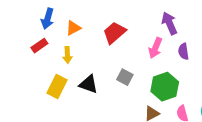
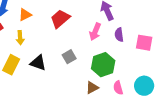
gray square: (125, 77) -> (69, 57), turned 32

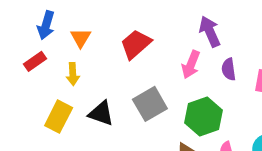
orange triangle: (25, 15) -> (81, 38), turned -32
gray square: (69, 57) -> (150, 104), size x1.5

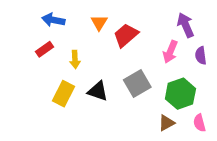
blue arrow: (46, 25) -> (53, 20), turned 85
orange triangle: (81, 38) -> (99, 23), moved

